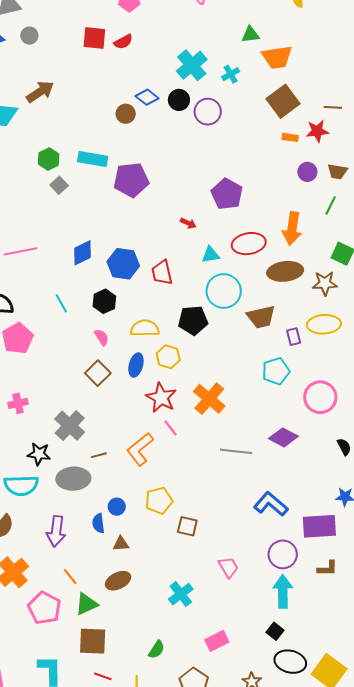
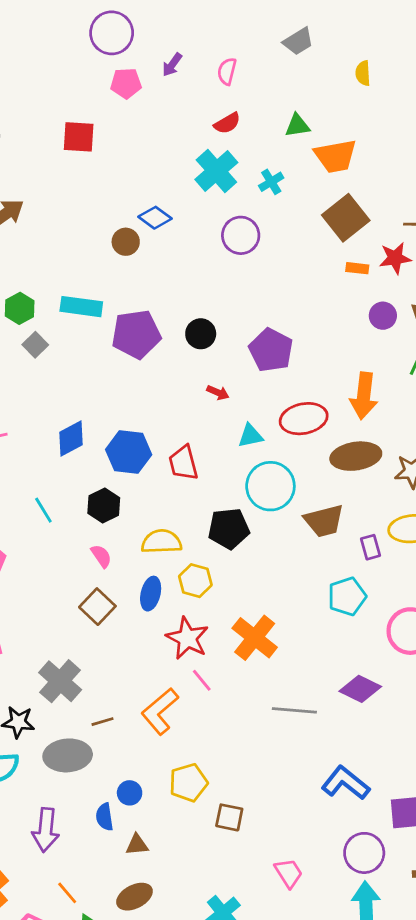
red semicircle: (123, 42) -> (227, 123), moved
black circle: (179, 100) -> (201, 334), moved

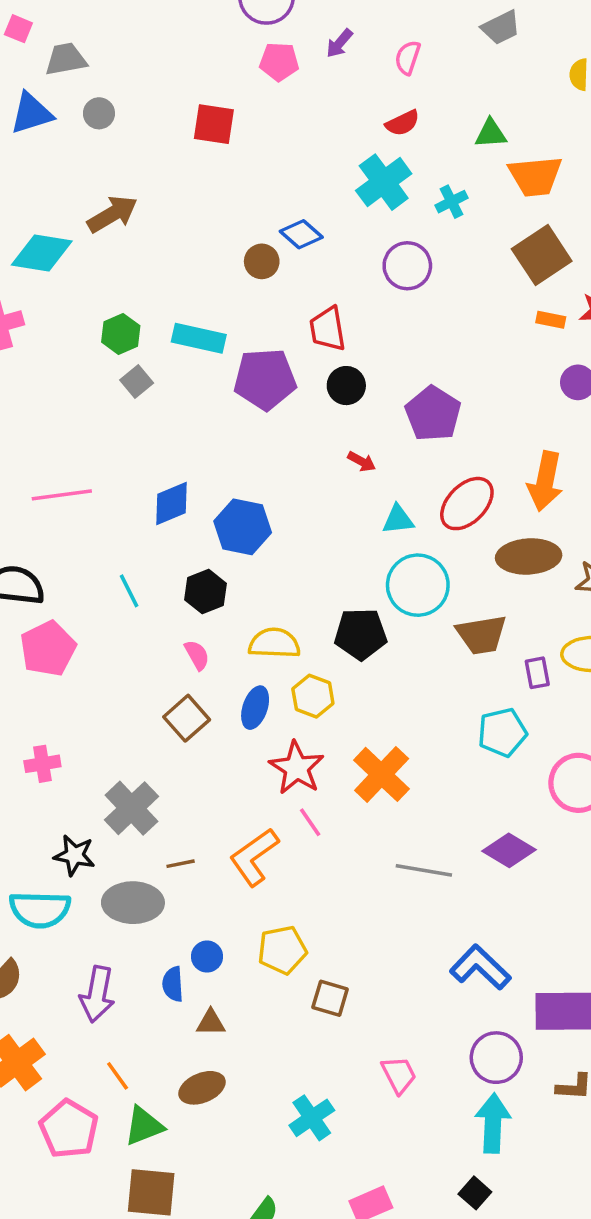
red ellipse: (304, 419) -> (467, 504), turned -39
red trapezoid: (183, 463) -> (328, 329), moved

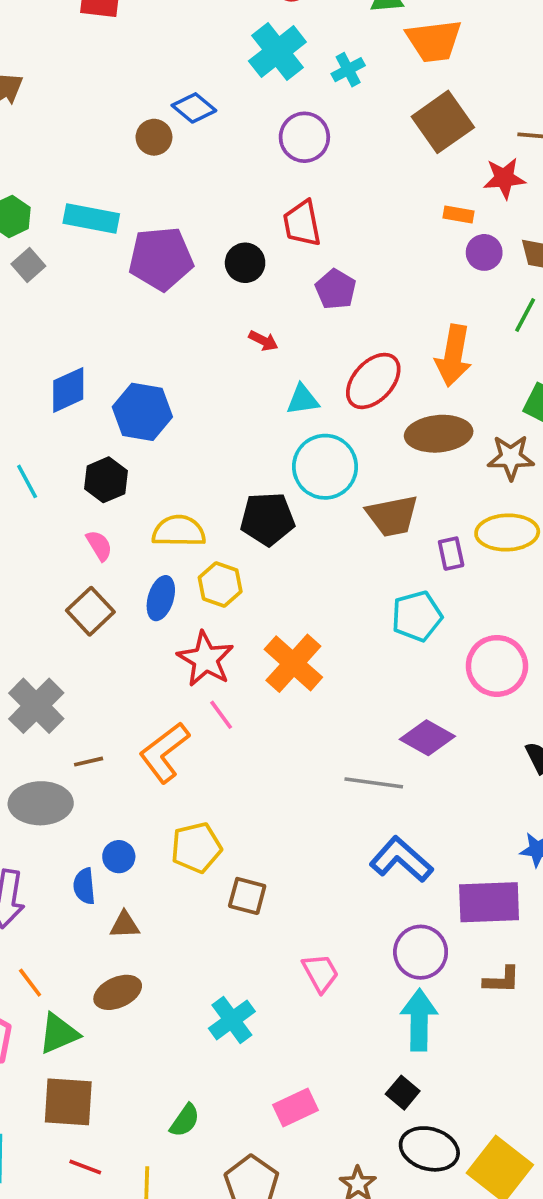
orange rectangle: (551, 320) -> (458, 214), moved
red trapezoid: (328, 329) -> (302, 223), moved
purple pentagon: (433, 414) -> (336, 289), size x0.7
gray line: (424, 870) -> (374, 783), moved

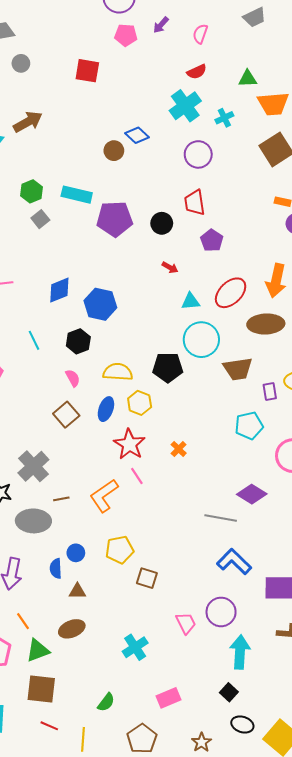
orange cross: (293, 663) -> (179, 449), size x0.5
purple circle: (421, 952) -> (221, 612), moved
black ellipse: (429, 1149) -> (242, 724), size x0.7

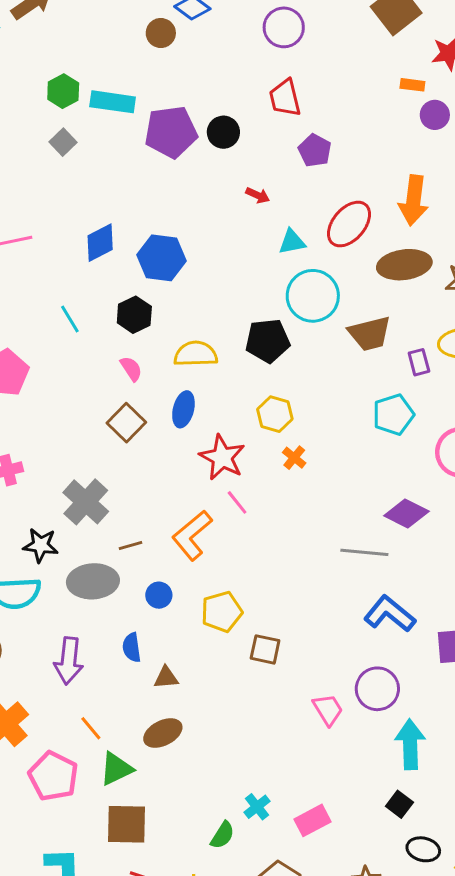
green hexagon: (32, 191) -> (63, 91), moved
black circle: (162, 223) -> (223, 132), moved
yellow hexagon: (140, 403) -> (275, 414), moved
blue circle: (76, 553) -> (159, 595), moved
cyan cross: (135, 647) -> (257, 807), moved, size x0.7

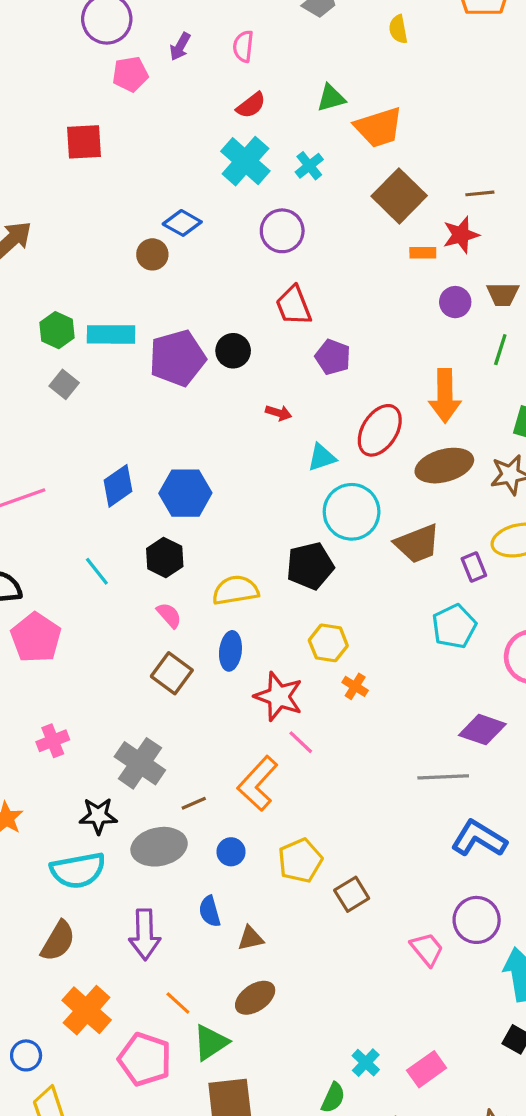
orange rectangle: (412, 85) -> (423, 253), moved
brown square: (265, 649) -> (352, 894), turned -36

